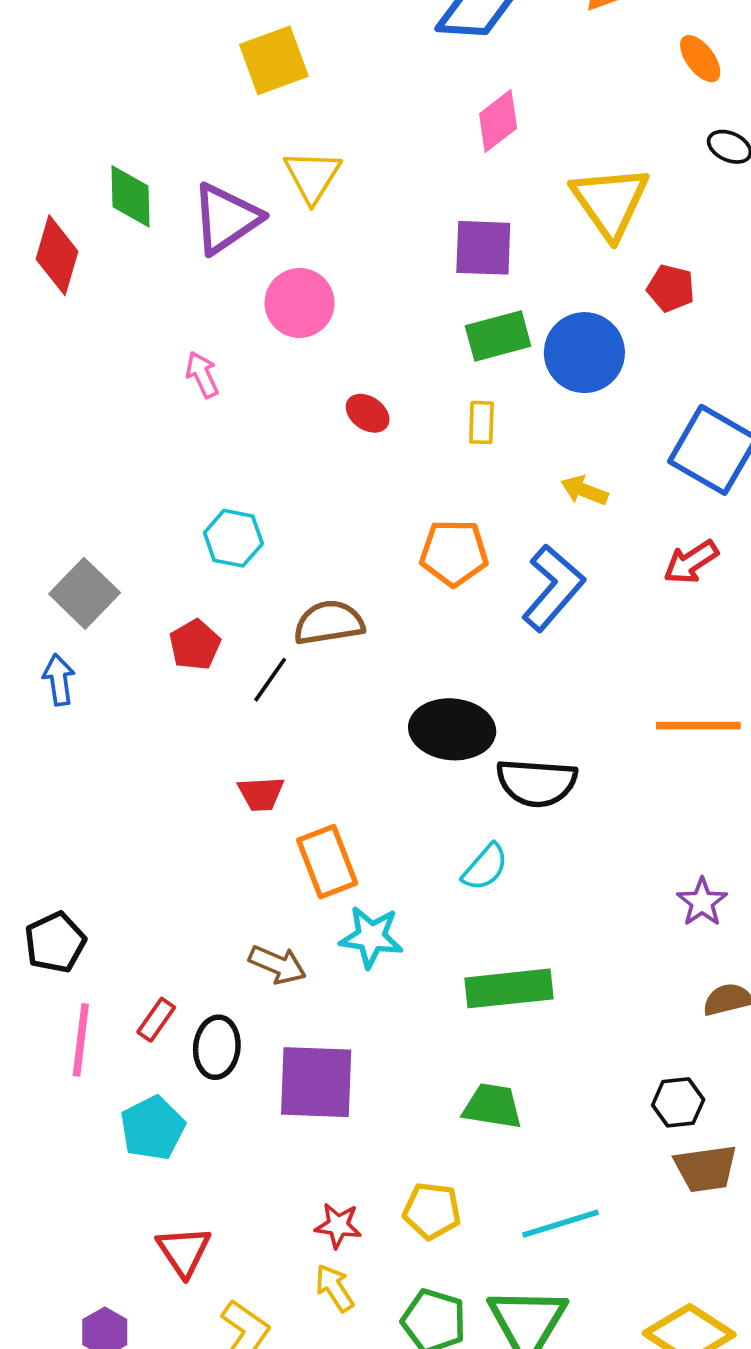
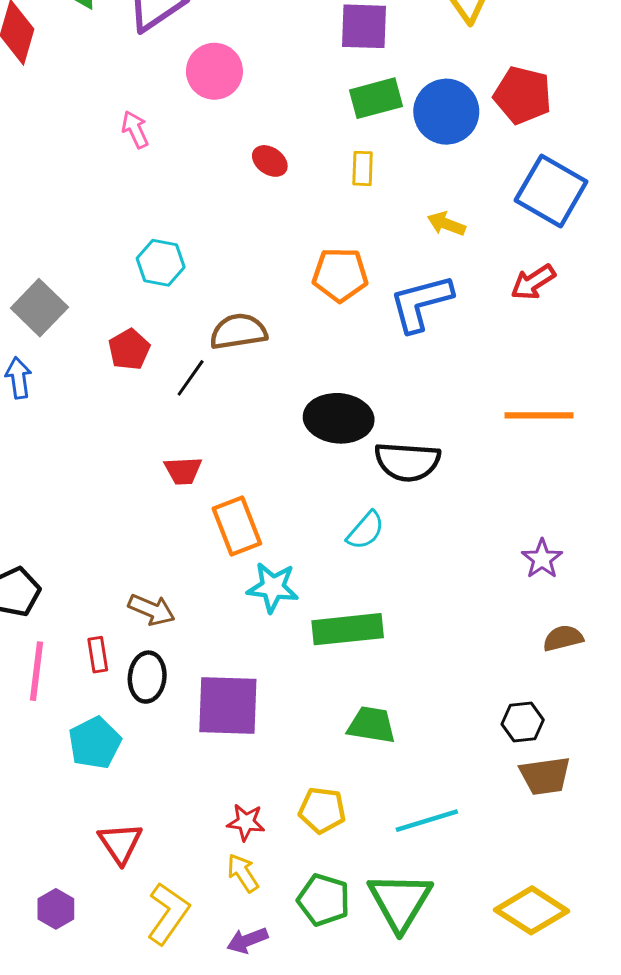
red pentagon: (671, 288) -> (523, 95), moved, size x1.5
blue L-shape: (553, 588) -> (421, 303), turned -146
brown arrow: (277, 965) -> (152, 610), moved
green rectangle: (509, 988) -> (348, 629), moved
red rectangle: (156, 1020) -> (98, 655), turned -44

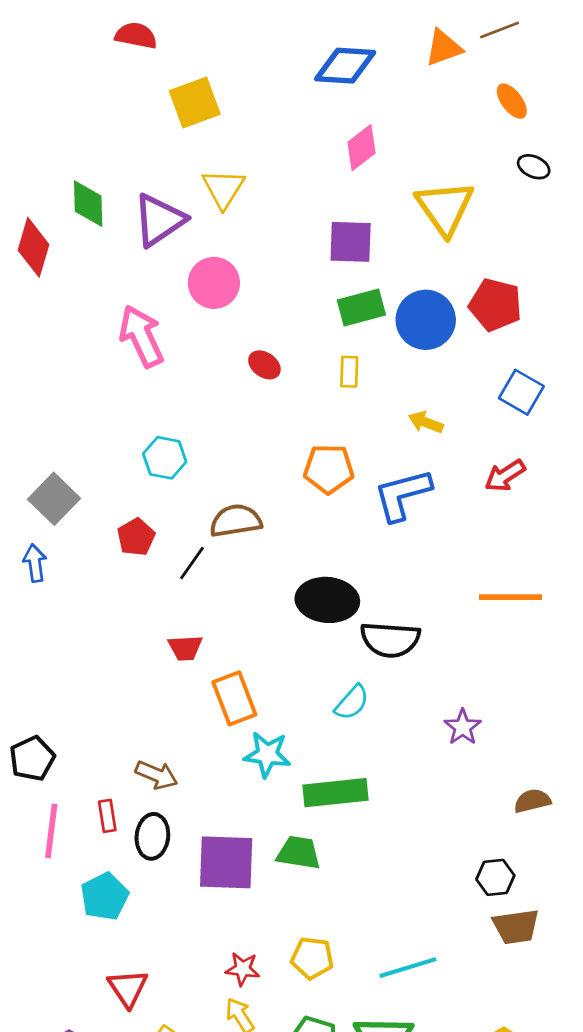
pink arrow: (135, 130) -> (141, 336), size x1.8
blue square: (551, 191) -> (521, 392), size x0.7
purple star: (542, 559) -> (463, 727), moved
green trapezoid: (372, 725) -> (299, 853), moved

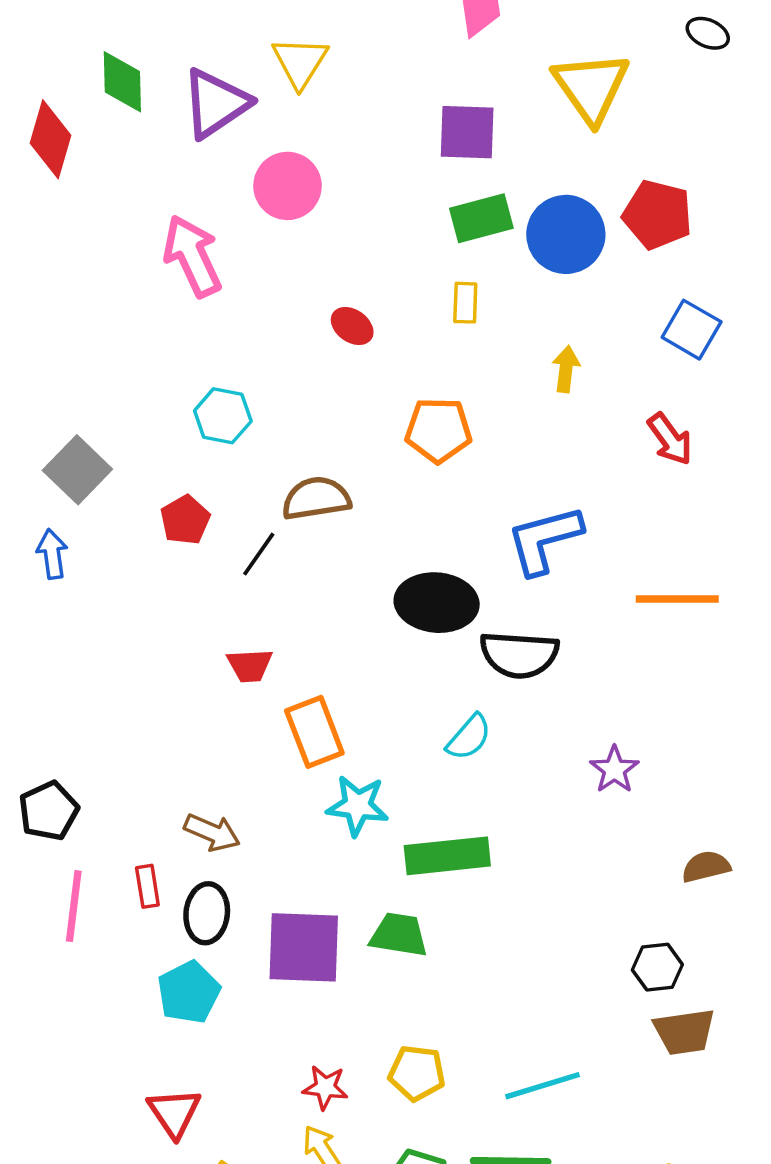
red ellipse: (264, 365) -> (352, 326), moved
yellow arrow: (426, 422) -> (566, 369), turned 76
red arrow: (505, 476) -> (670, 439), turned -93
blue L-shape: (402, 495) -> (544, 540), moved
cyan pentagon: (105, 896) -> (189, 992), moved

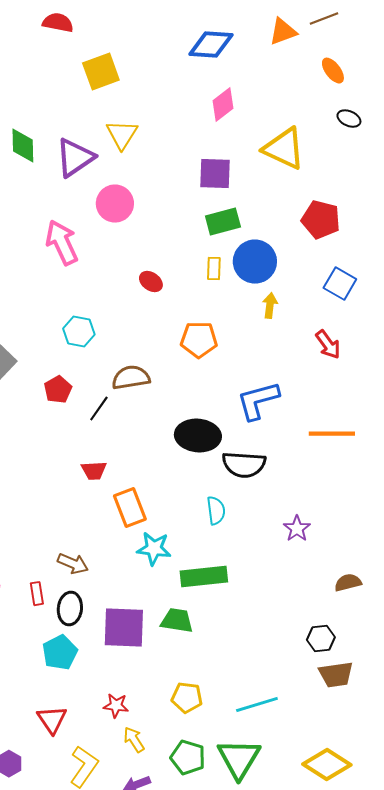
yellow triangle: (591, 87) -> (284, 149), turned -30
blue circle: (566, 234) -> (255, 262), moved
cyan semicircle: (469, 737) -> (216, 511), turned -48
red star: (325, 1087) -> (116, 706), moved

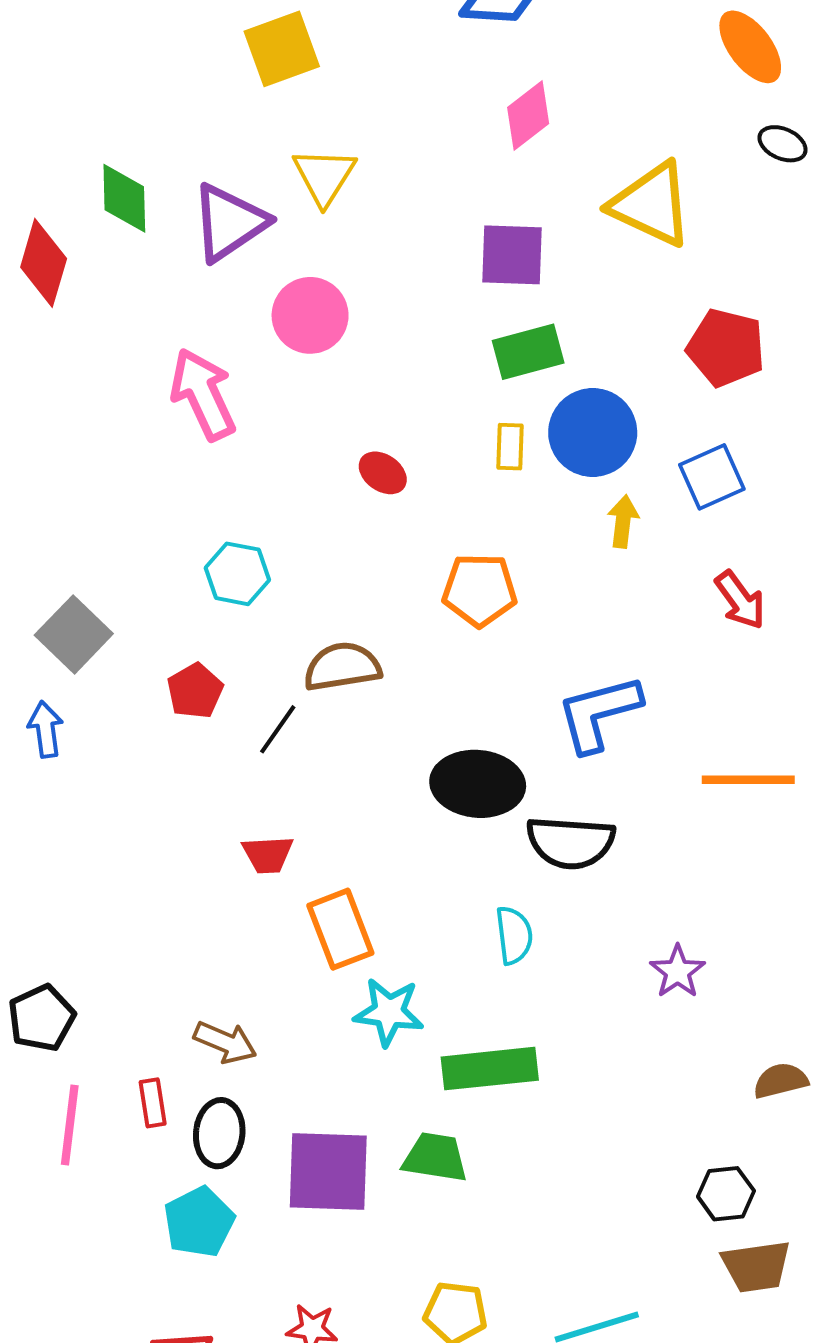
orange ellipse: (333, 71) -> (750, 47), size x1.4
blue square: (340, 284) -> (712, 477), moved, turned 36

